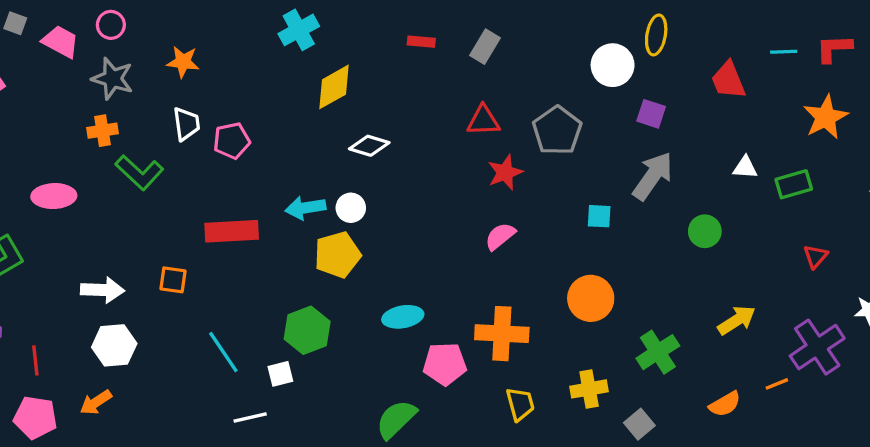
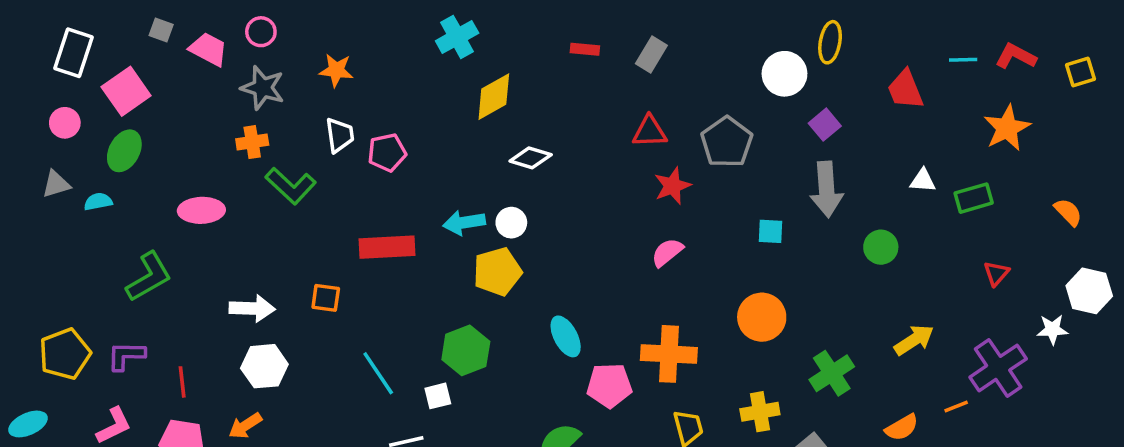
red L-shape: (834, 48) -> (1016, 56), turned 30
purple square: (651, 114) -> (825, 125), turned 32
gray arrow: (653, 176) -> (827, 189), turned 141
cyan ellipse: (403, 317) -> (566, 336), turned 72

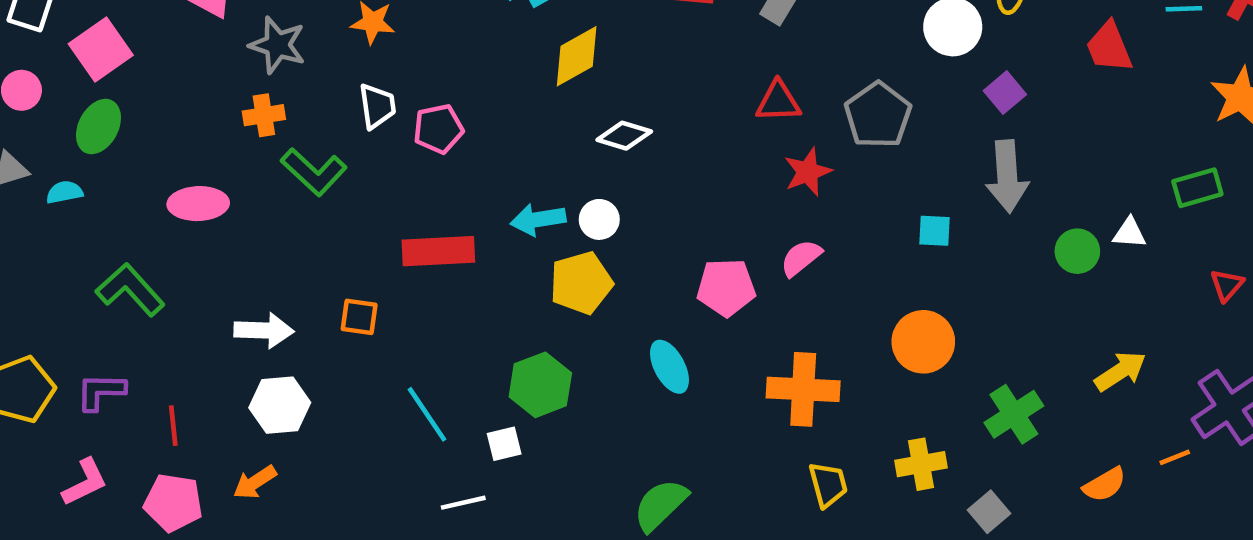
white triangle: (923, 181) -> (1129, 233), moved
green L-shape: (149, 277) -> (130, 290), turned -102
pink pentagon: (609, 385) -> (726, 287), moved

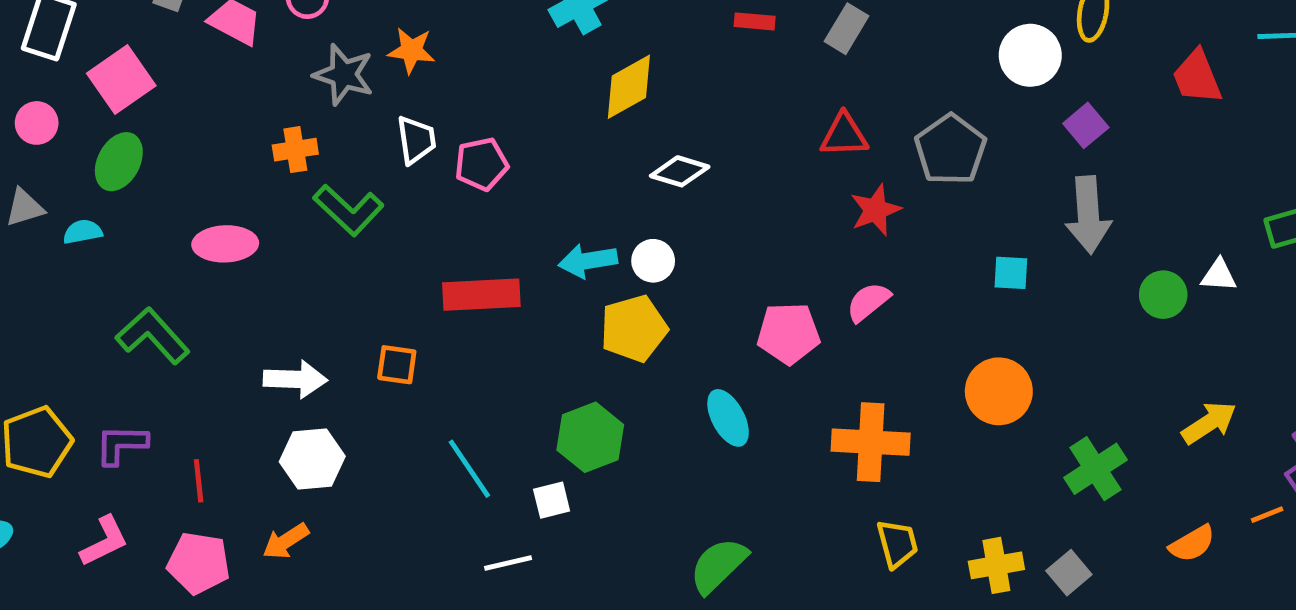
gray star: (277, 45) -> (344, 75), moved
yellow cross: (921, 464) -> (996, 565), moved

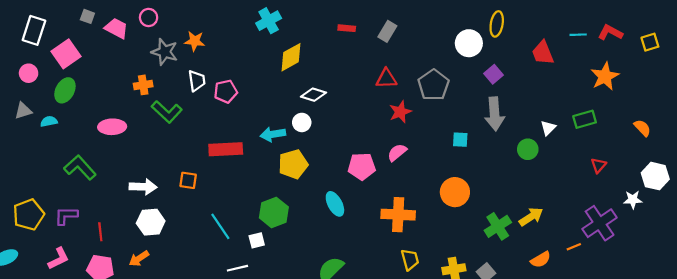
white circle: (653, 261) -> (302, 122), moved
white triangle: (1219, 275) -> (548, 128), moved, turned -49
yellow arrow: (1209, 423) -> (531, 217), moved

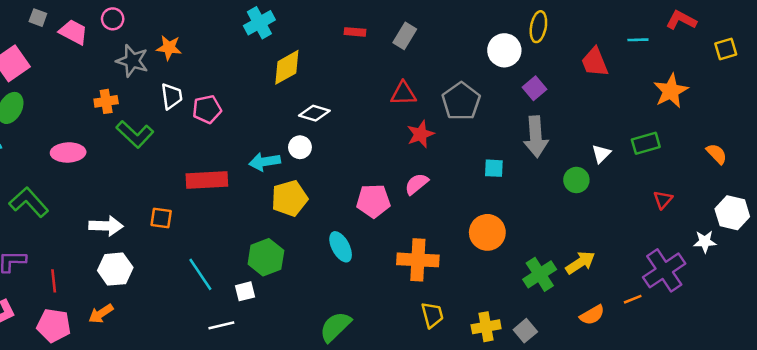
red L-shape: (610, 32) -> (681, 20), moved

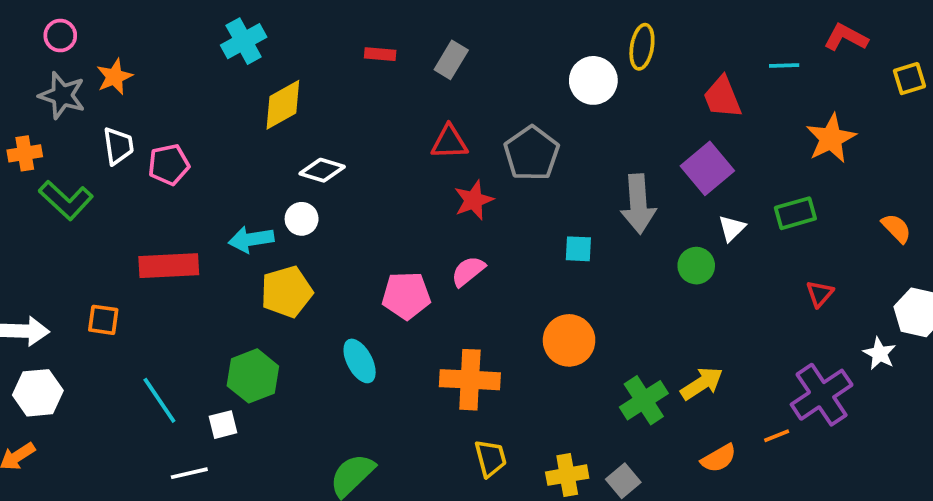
pink circle: (113, 19) -> (60, 36), moved
orange star: (169, 48) -> (115, 77), turned -30
purple square: (534, 88) -> (707, 168), moved, size x1.5
white star: (705, 242) -> (880, 354), turned 30

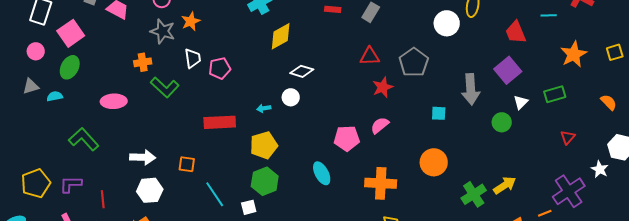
yellow square: (909, 79) -> (615, 52), moved
cyan arrow: (251, 239) -> (264, 108), size x0.6
yellow pentagon: (287, 292) -> (264, 145), moved
orange square: (103, 320) -> (187, 164), moved

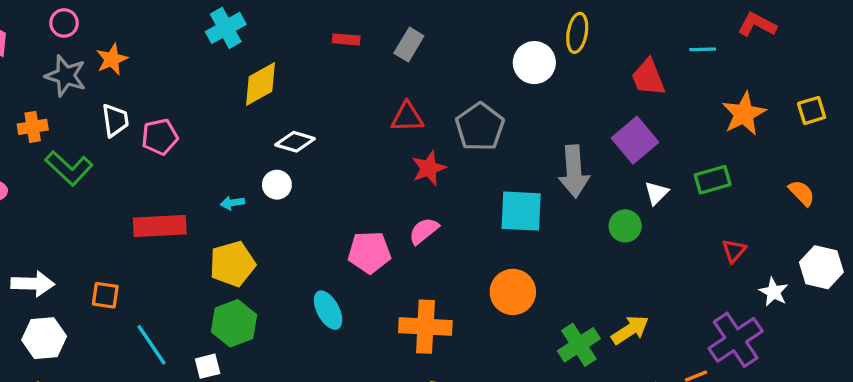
cyan square: (439, 113) -> (521, 211), size x1.8
white star: (600, 169) -> (774, 292), moved

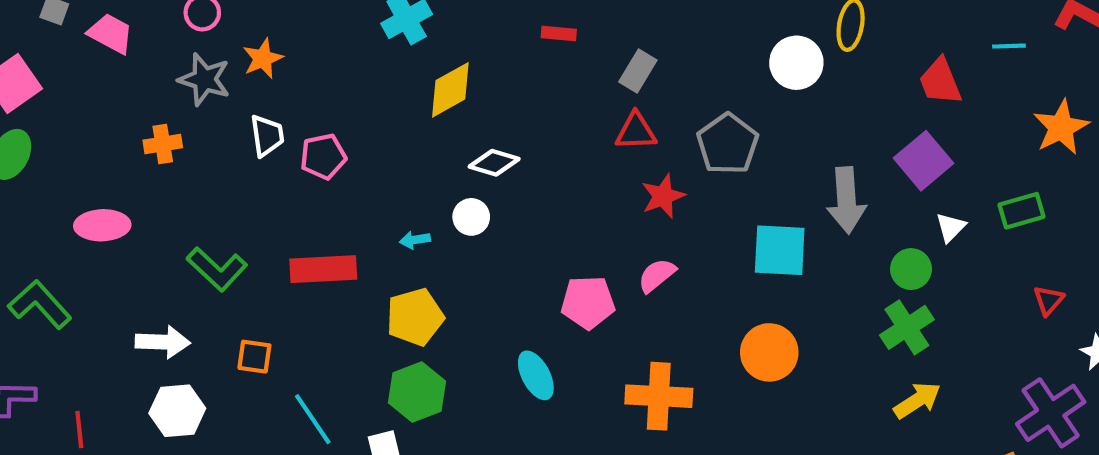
gray rectangle: (409, 44) -> (638, 71), moved
green L-shape: (69, 168) -> (217, 269), moved
green cross: (579, 345) -> (907, 327), moved

